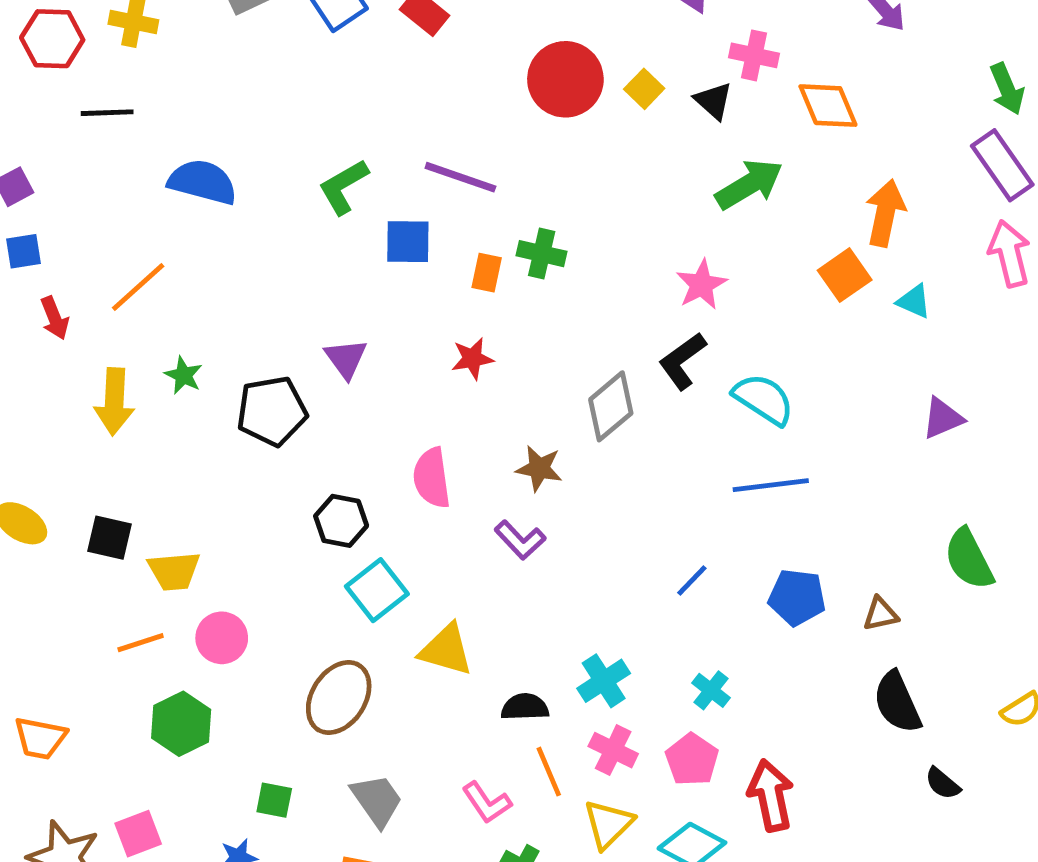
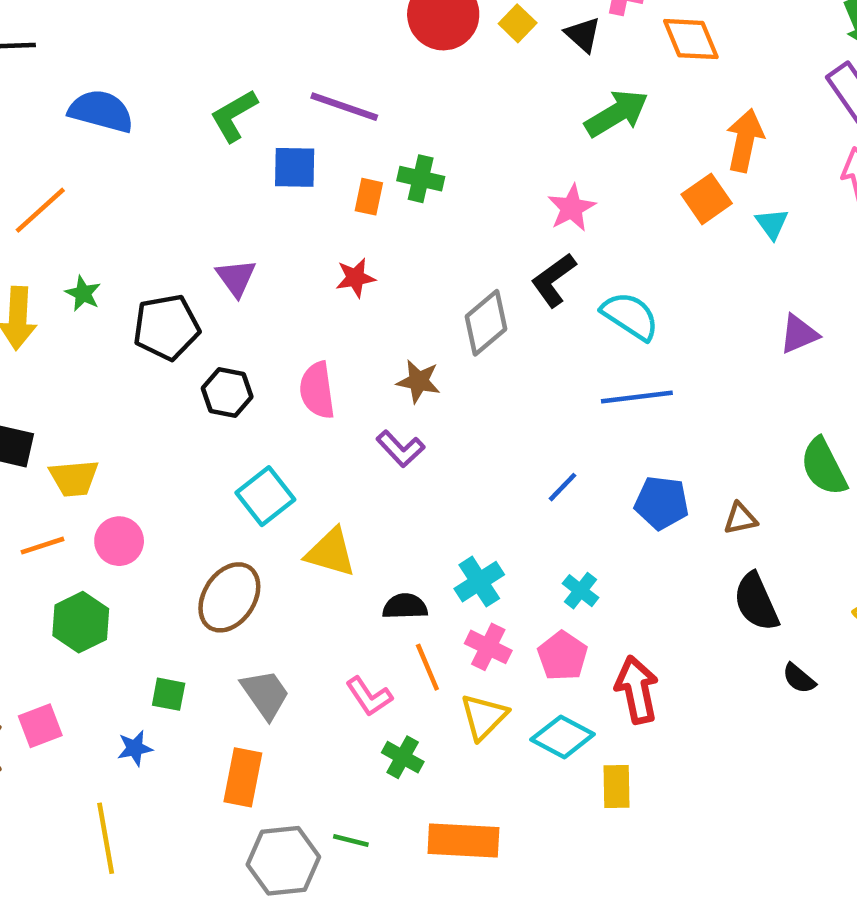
cyan triangle: (914, 301) -> (772, 224), turned 30
black hexagon: (341, 521) -> (227, 393), moved

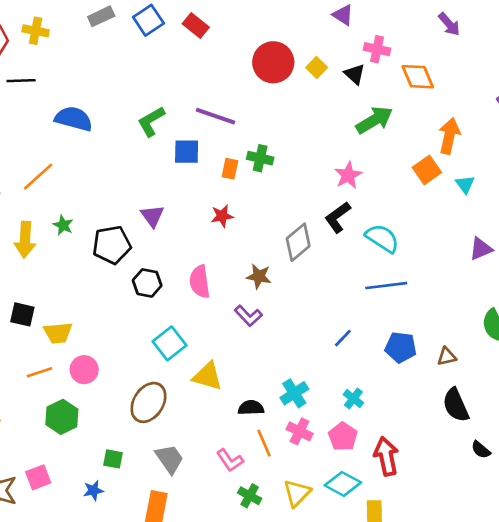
yellow triangle: (484, 717) -> (297, 493), moved

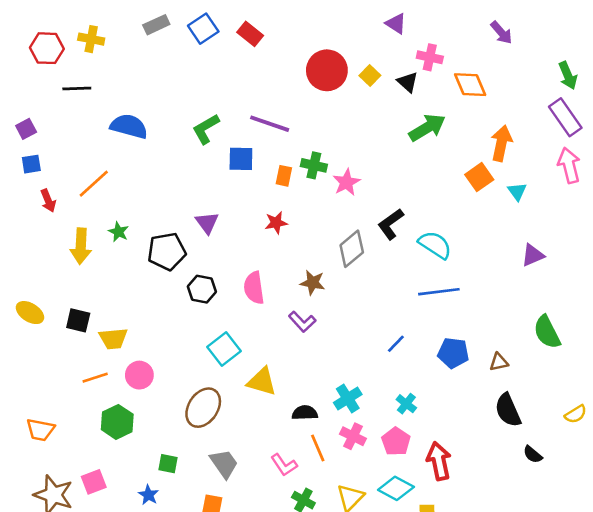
pink star: (348, 175) -> (346, 182), moved
blue star: (93, 490) -> (148, 495), turned -30

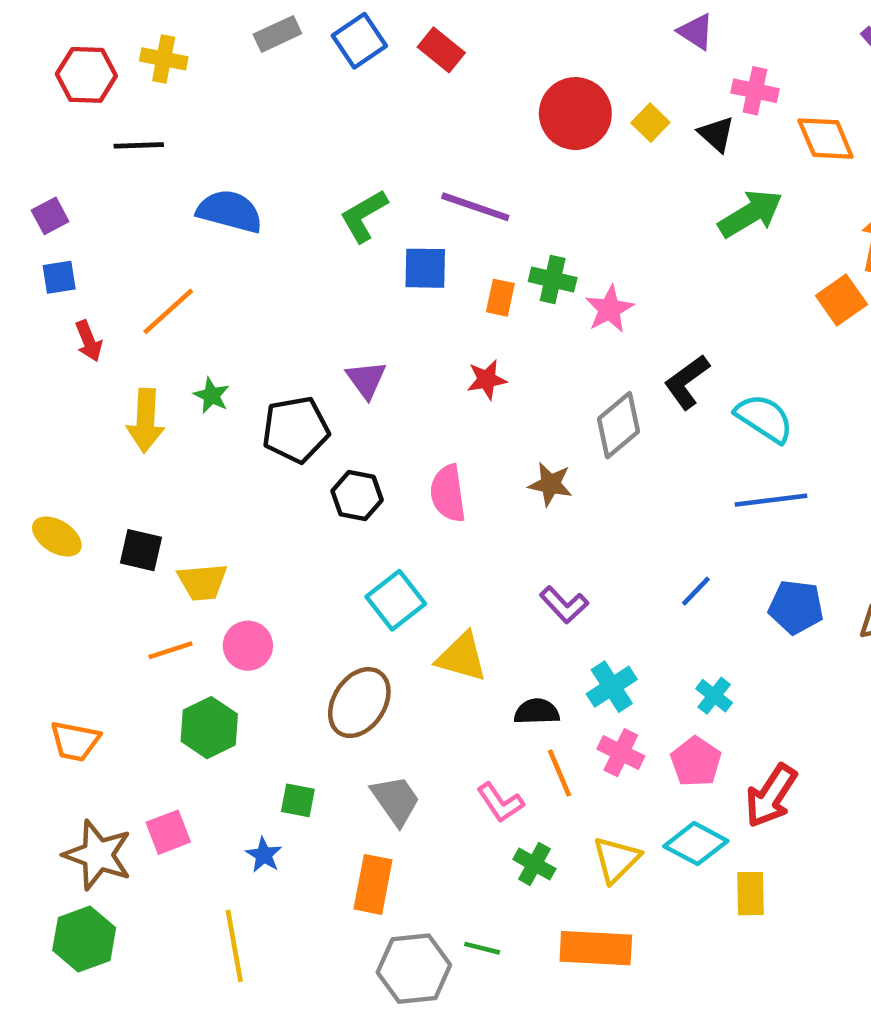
purple L-shape: (302, 322) -> (564, 605), moved
red arrow: (439, 461) -> (771, 796), turned -135

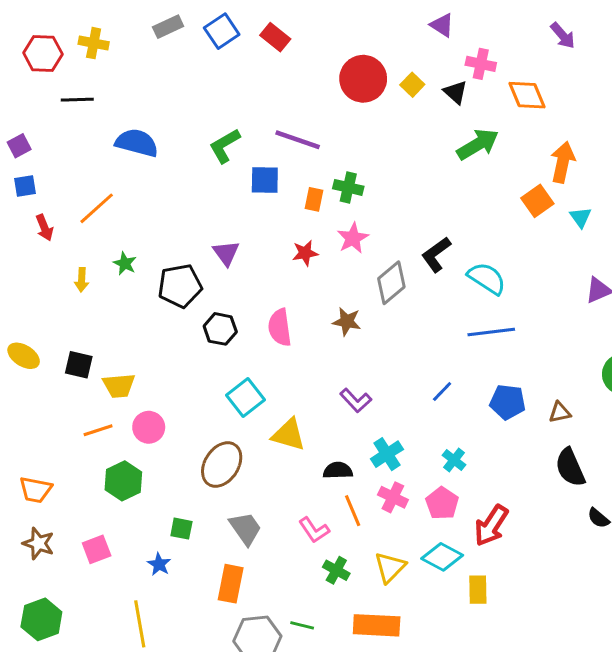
pink star: (609, 309) -> (353, 238), moved
yellow arrow: (146, 421) -> (82, 280), size x0.6
brown star: (98, 855) -> (38, 543), moved, size x0.7

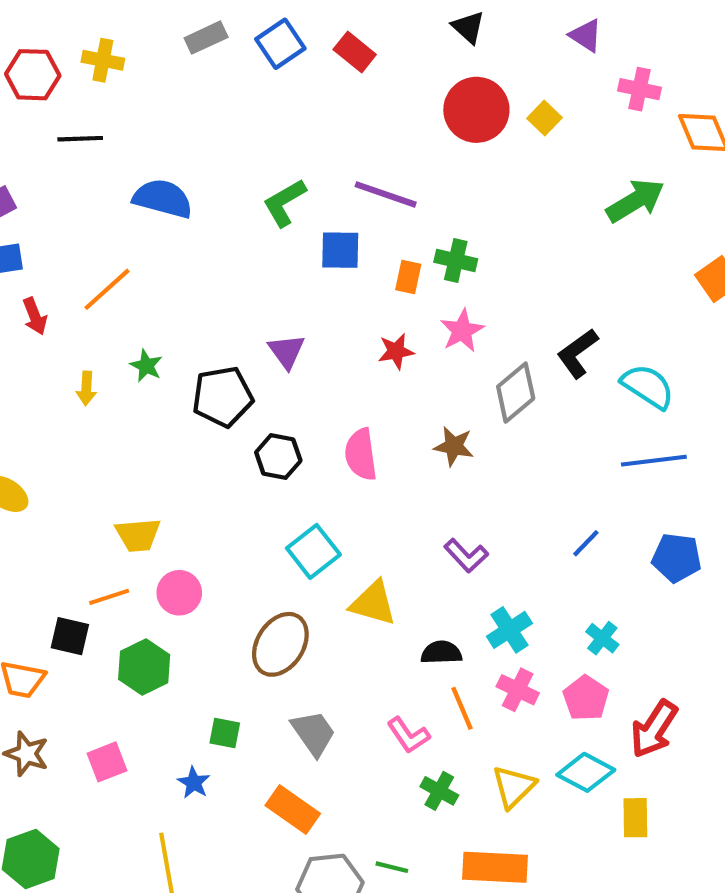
black triangle: (455, 92) -> (468, 27), moved
black square: (79, 365) -> (70, 636), moved
orange rectangle: (231, 584) -> (293, 809), turned -66

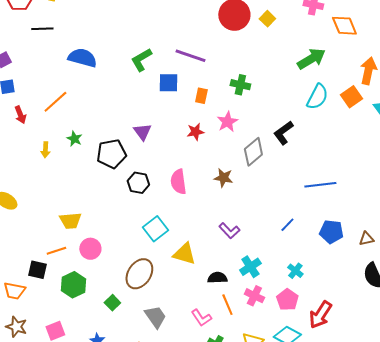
green cross: (456, 260) -> (240, 85), moved
cyan semicircle: (648, 386) -> (317, 97), moved, turned 84
green square: (225, 733) -> (112, 303), moved, turned 35

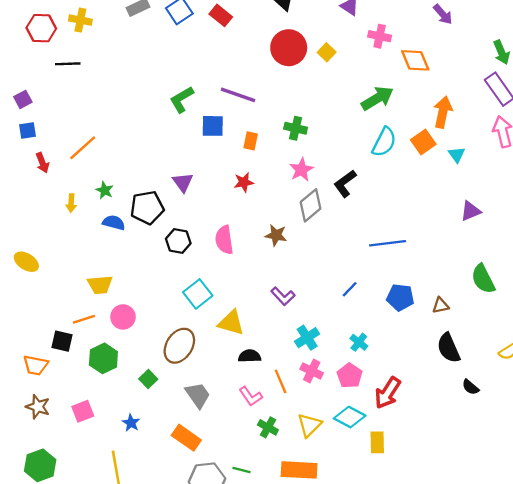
blue semicircle: (82, 58) -> (114, 223), moved, size x0.7
pink star: (227, 122) -> (301, 170), moved
black semicircle: (217, 278) -> (250, 356), moved

